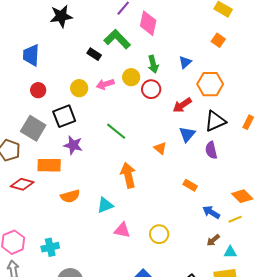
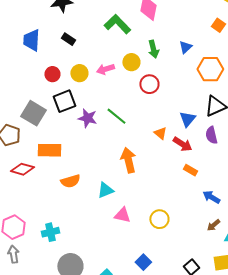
black rectangle: (94, 54) -> (68, 39), moved
red circle: (151, 89) -> (149, 84), moved
red circle: (38, 90) -> (52, 74), moved
red arrow: (182, 105) -> (182, 144), moved, turned -114
purple star: (73, 145) -> (87, 118), moved

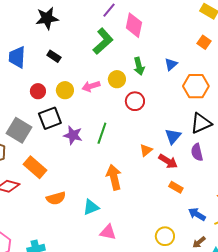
green L-shape: (117, 24) -> (103, 41), turned 92
green line: (116, 116) -> (102, 133), turned 70
orange triangle: (160, 133) -> (146, 150), turned 40
orange rectangle: (49, 150) -> (35, 167), turned 40
yellow circle: (159, 219) -> (165, 236), moved

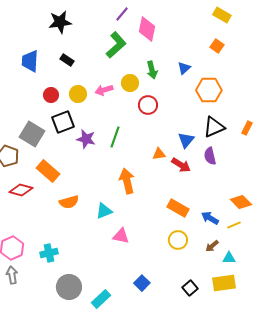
orange triangle: (146, 150) -> (159, 154), turned 32
orange rectangle: (176, 187) -> (178, 208), moved, size x1.5

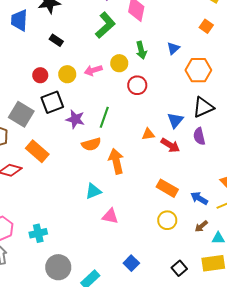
blue trapezoid: (30, 61) -> (19, 20), moved
orange semicircle: (69, 202) -> (91, 144), moved

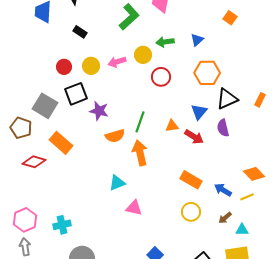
green arrow: (141, 50) -> (165, 42), turned 96
orange hexagon: (198, 70) -> (207, 73), moved
green line: (104, 117) -> (140, 122), moved

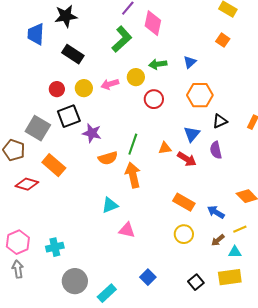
black rectangle: (80, 32) -> (73, 54), size x1.5
black triangle: (227, 99) -> (220, 121), size x0.7
yellow line: (247, 197) -> (240, 229), moved

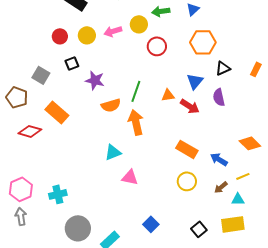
black square: (69, 116) -> (72, 63), size x0.6
gray square: (38, 128) -> (41, 75), size x0.7

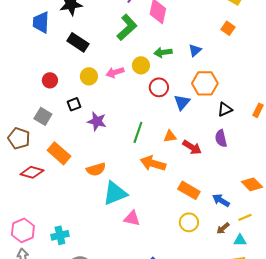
red circle: (60, 36) -> (50, 80), moved
blue triangle: (195, 81) -> (182, 102), moved
orange semicircle: (111, 105) -> (96, 169), moved
orange arrow: (136, 122) -> (153, 163), moved, turned -60
cyan triangle: (113, 152) -> (115, 193), size x1.5

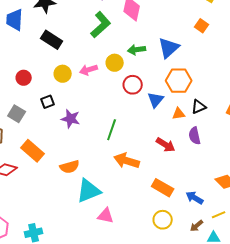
blue triangle: (195, 50) -> (169, 48), size x1.6
orange triangle: (170, 136) -> (179, 114), moved

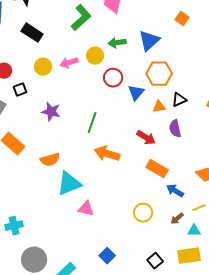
black square: (48, 102) -> (20, 90), moved
orange rectangle: (163, 188) -> (157, 169), moved

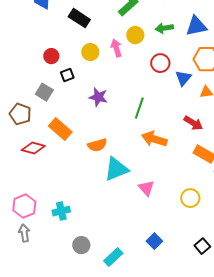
blue triangle: (149, 41) -> (196, 26), turned 30
yellow circle: (95, 56) -> (135, 35), moved
pink arrow: (69, 63) -> (116, 48), turned 90
pink triangle: (86, 209) -> (146, 188), moved, turned 36
gray circle: (34, 260) -> (81, 245), size x0.7

